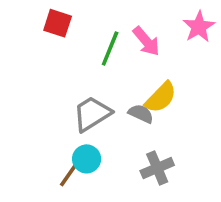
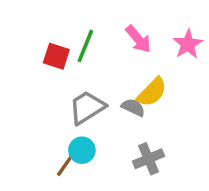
red square: (58, 23) -> (56, 56), moved
pink star: (199, 27) -> (188, 44), moved
green line: (110, 48) -> (85, 46), moved

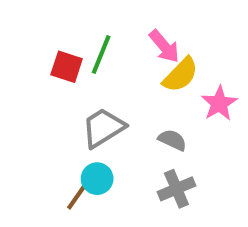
pink star: (188, 44) -> (219, 103), moved
yellow semicircle: (152, 92) -> (181, 75), moved
gray semicircle: (133, 107) -> (172, 140), moved

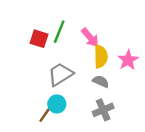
pink arrow: (164, 46) -> (90, 38), moved
yellow semicircle: (181, 75) -> (101, 57), moved, turned -45

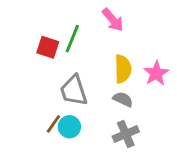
pink arrow: (90, 38) -> (113, 20), moved
gray trapezoid: (60, 74) -> (74, 91), turned -76
brown line: (45, 115) -> (53, 124), moved

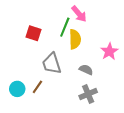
green line: (72, 39) -> (65, 27), moved
yellow semicircle: (123, 69) -> (75, 39), moved
cyan circle: (69, 127) -> (17, 89), moved

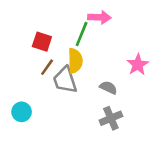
pink arrow: (79, 14) -> (99, 17), turned -48
yellow semicircle: (75, 39) -> (75, 61), moved
brown line: (37, 87) -> (47, 67), moved

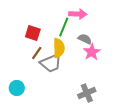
pink star: (138, 65) -> (92, 52), moved
gray trapezoid: (65, 80) -> (51, 63), turned -95
gray semicircle: (108, 88) -> (85, 39), moved

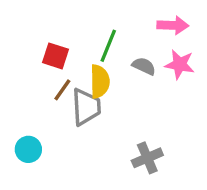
pink arrow: (78, 14) -> (173, 25), moved
pink star: (92, 52) -> (180, 64), moved, turned -30
gray trapezoid: (51, 63) -> (86, 107), turned -70

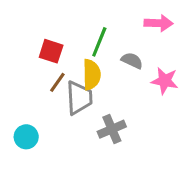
pink star: (180, 64) -> (165, 81), moved
gray cross: (147, 158) -> (112, 129), moved

